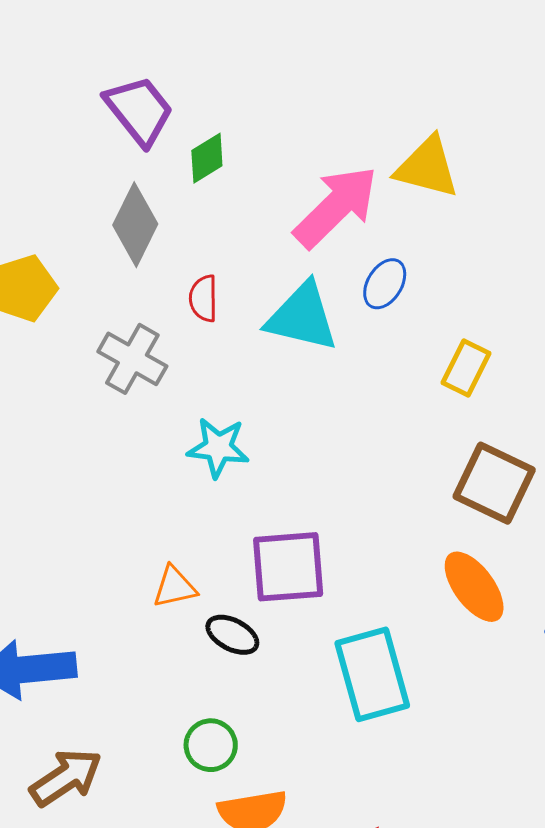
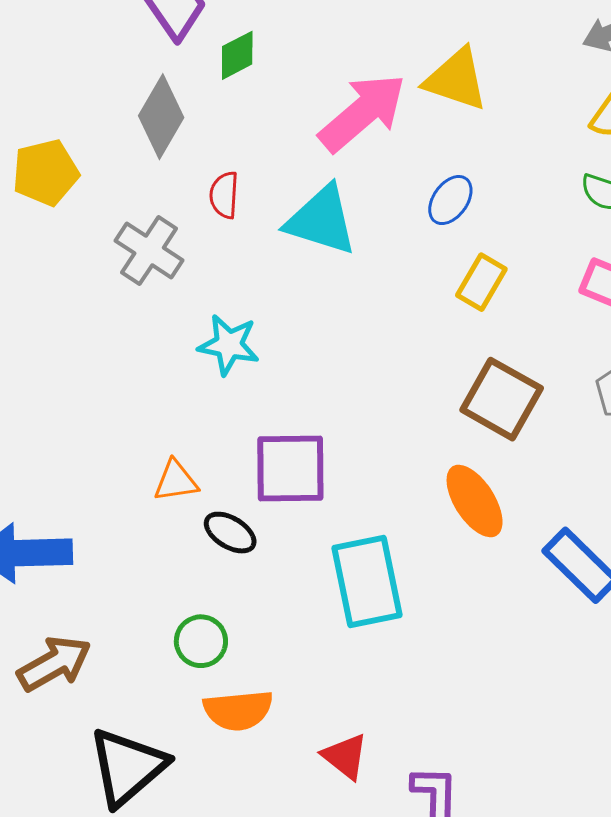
blue ellipse: (385, 284) -> (450, 200), moved

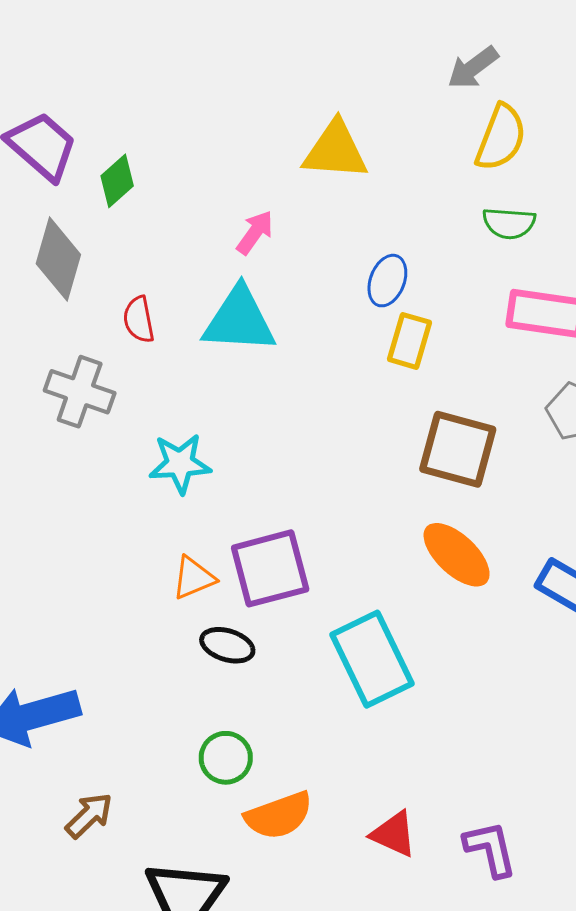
pink arrow: (362, 113) -> (255, 232), moved, size x0.5
blue ellipse: (450, 200) -> (387, 281), moved
orange triangle: (176, 481) -> (194, 578), moved
brown arrow: (54, 664) -> (89, 815), size x0.7

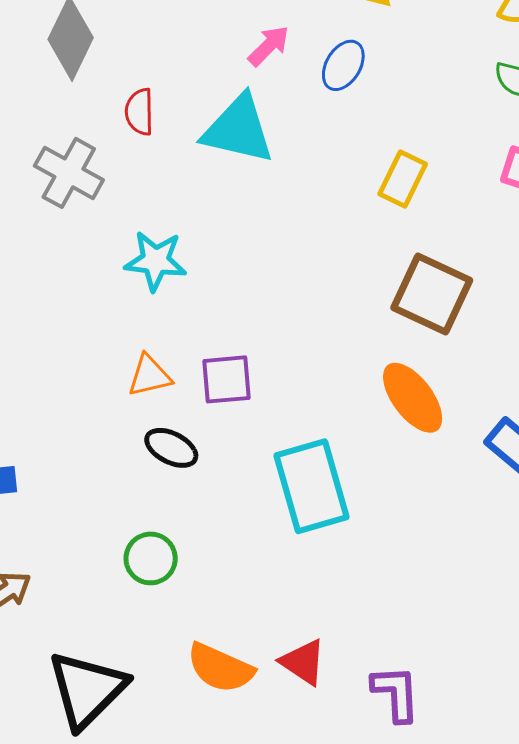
blue ellipse: (387, 281) -> (343, 65), moved
purple square: (270, 568) -> (226, 379), size x0.7
orange semicircle: (279, 816) -> (220, 668), moved, turned 34

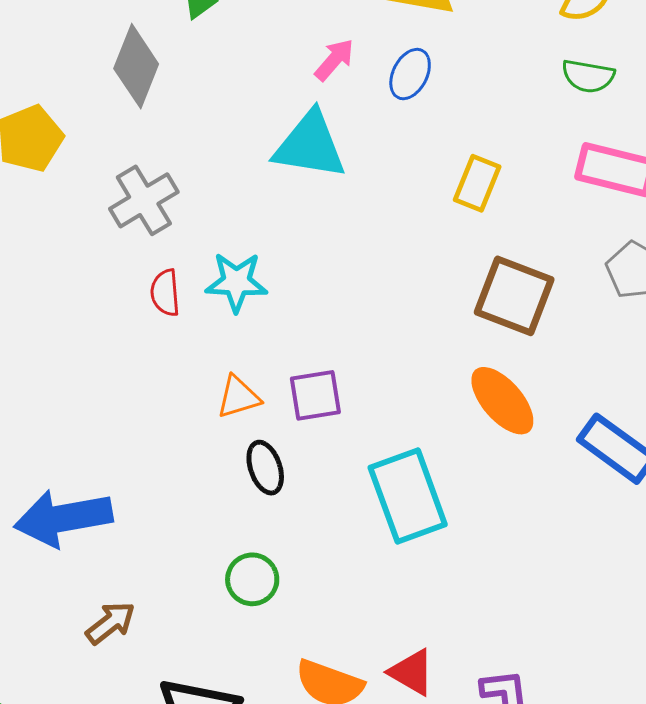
red semicircle: (139, 112) -> (165, 293), moved
gray cross: (69, 173) -> (144, 200), turned 34
black ellipse: (171, 448) -> (265, 468), turned 48

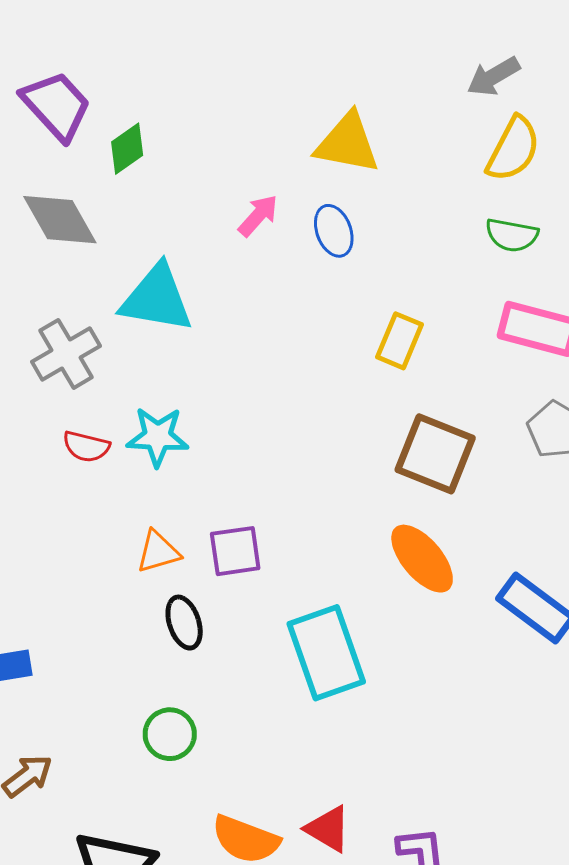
gray diamond: (136, 66) -> (60, 220), turned -52
blue ellipse: (410, 74) -> (334, 231), turned -48
cyan triangle: (310, 145) -> (157, 299), moved
red semicircle: (165, 293) -> (86, 447), turned -72

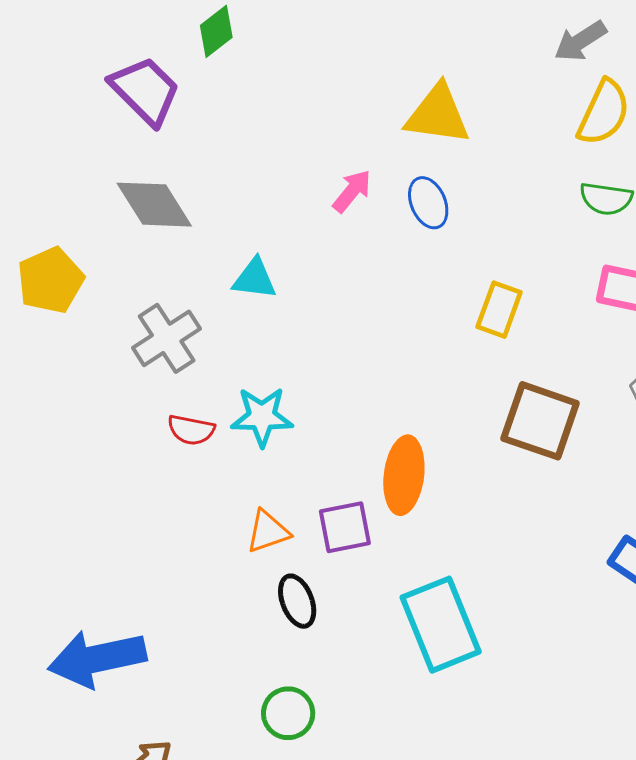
green diamond: (127, 149) -> (216, 31), moved
cyan triangle: (157, 299) -> (255, 279), size x0.6
orange ellipse: (422, 559) -> (404, 475), moved, turned 50

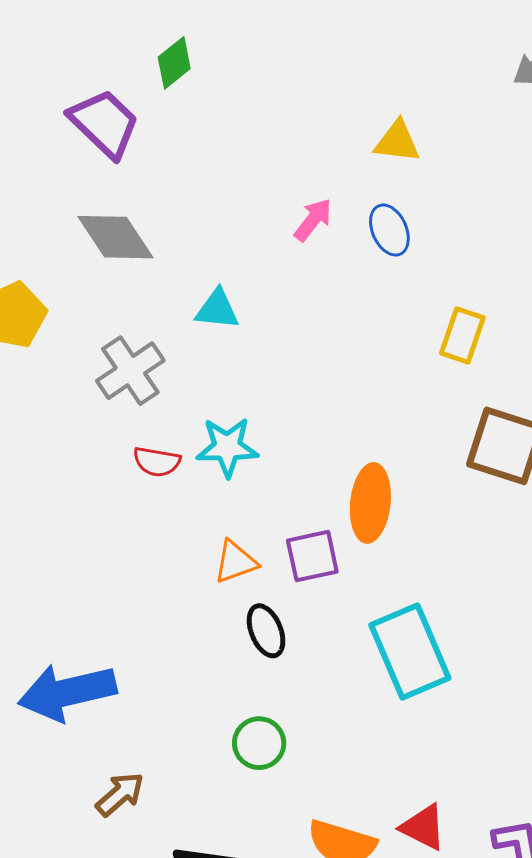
yellow triangle: (438, 115) -> (397, 142), size x0.7

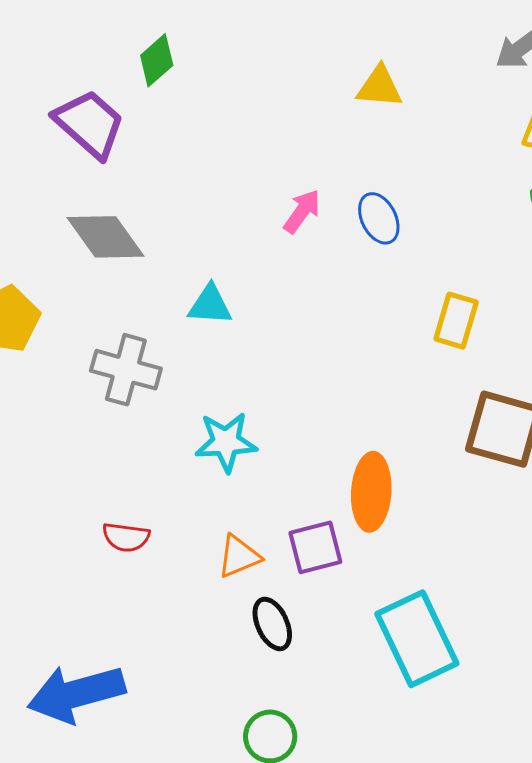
yellow triangle: (397, 142) -> (379, 87), moved
gray cross: (130, 371) -> (126, 370), turned -38
red semicircle: (157, 462) -> (126, 537), moved

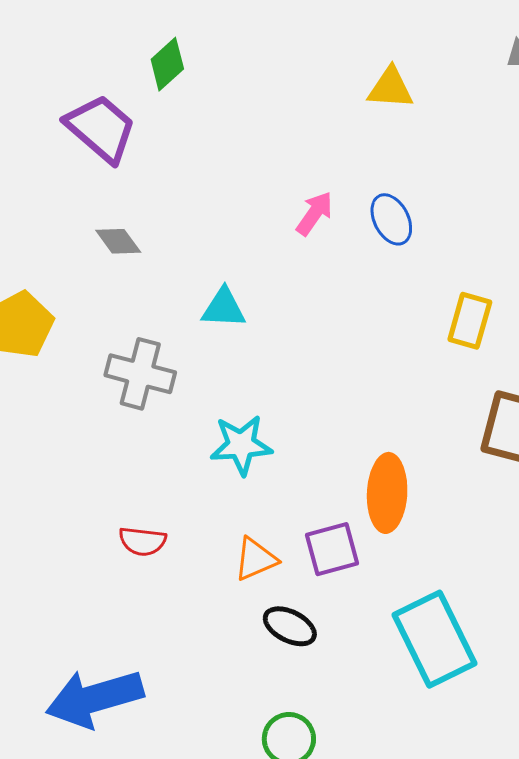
gray diamond: (105, 237) -> (118, 241), size x0.6
black ellipse: (272, 624) -> (290, 626), turned -38

